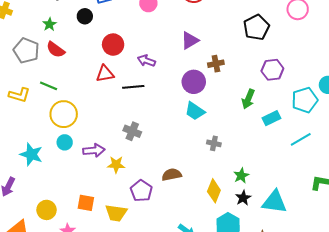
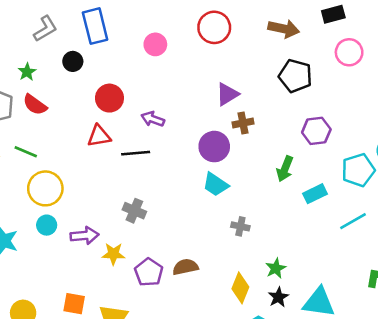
black pentagon: (256, 27) -> (295, 76), turned -30
purple triangle: (190, 40) -> (227, 94), moved
purple pentagon: (141, 191) -> (149, 272), moved

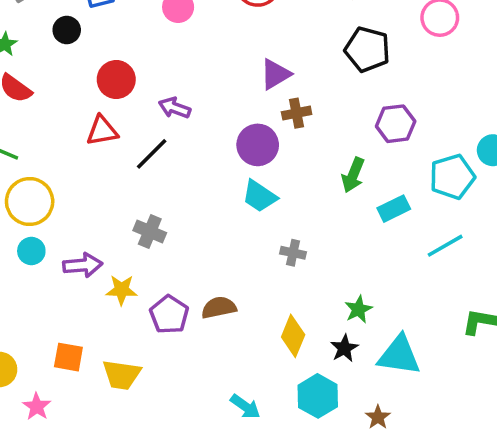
black line: (136, 153) -> (152, 154), turned -40
green star: (276, 268) -> (358, 309), moved

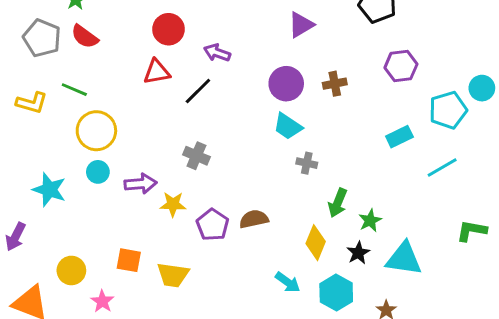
brown cross: (297, 113) -> (335, 84), moved
green arrow: (353, 175) -> (338, 203), moved
gray cross: (293, 253) -> (307, 163), moved
cyan arrow: (245, 407) -> (288, 282), moved

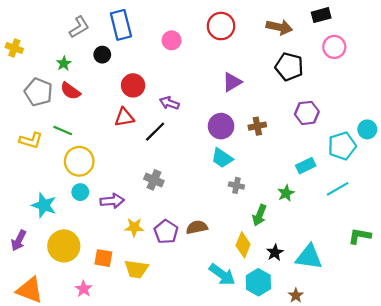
yellow star: (173, 204) -> (134, 227), moved
green star: (370, 220) -> (286, 193), moved
yellow circle: (71, 270) -> (64, 246), moved, size x1.5
cyan arrow: (288, 282) -> (222, 275), size x1.4

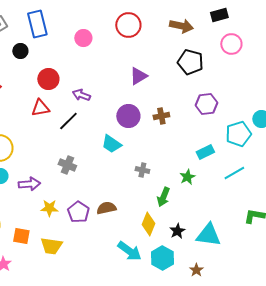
cyan trapezoid: (222, 158) -> (111, 144), moved

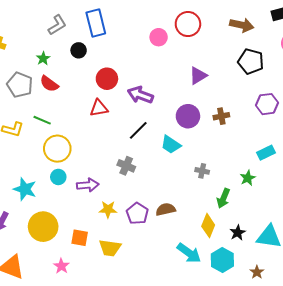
pink circle: (83, 38) -> (159, 37), moved
purple arrow: (81, 95) -> (140, 95), size x1.4
black line: (68, 121) -> (138, 130), moved

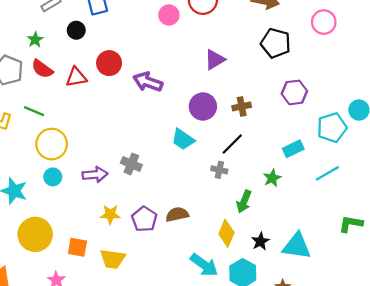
red triangle: (99, 108) -> (76, 77), moved
black line: (138, 130) -> (232, 144), moved
purple arrow: (88, 185) -> (95, 175), moved

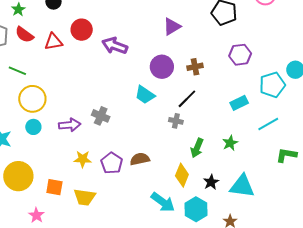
green star: (272, 178) -> (230, 143), moved
green L-shape: (351, 224) -> (286, 155), moved

